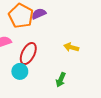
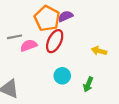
red ellipse: (28, 54) -> (55, 41), moved
cyan circle: (20, 71) -> (62, 76), moved

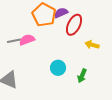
gray line: (15, 37) -> (14, 41), moved
red ellipse: (55, 41) -> (74, 25), moved

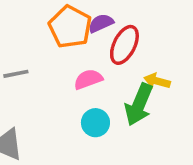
pink semicircle: (27, 40) -> (88, 79), moved
green arrow: (82, 76) -> (139, 105), moved, size x1.6

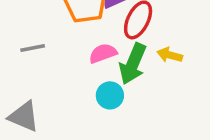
green arrow: (139, 105) -> (133, 64), moved

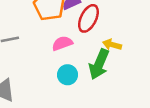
green arrow: (133, 64) -> (99, 64), moved

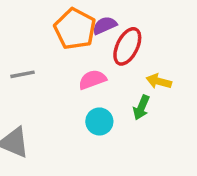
green arrow: (99, 64) -> (141, 108), size x0.6

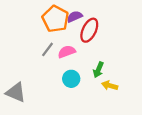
gray line: (23, 74) -> (47, 49), moved, turned -42
yellow arrow: (159, 81) -> (110, 86), moved

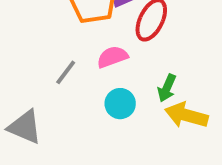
gray line: (47, 49) -> (66, 72), moved
yellow arrow: (110, 86) -> (186, 115), size x1.5

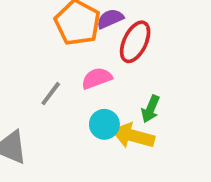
yellow arrow: (186, 115) -> (133, 136), moved

